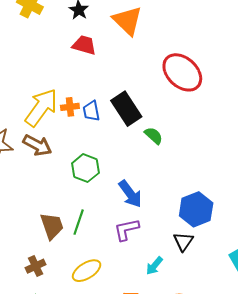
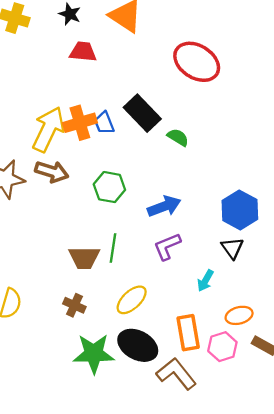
orange cross: (70, 107) -> (80, 123), size x1.6
blue arrow: (130, 194) -> (164, 206), turned -64
brown trapezoid: (52, 226) -> (84, 258), turned 120
brown cross: (36, 266) -> (74, 305), turned -30

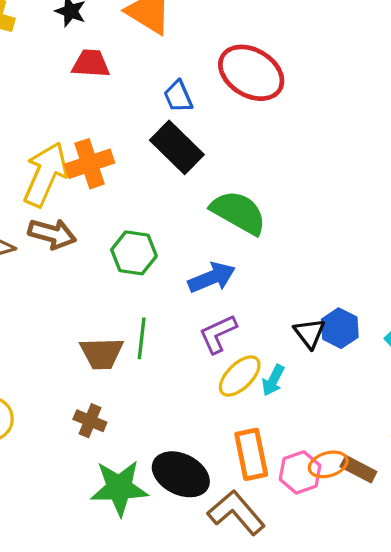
blue trapezoid: (104, 123) -> (178, 96), moved
green semicircle: (178, 137) -> (239, 212), moved, size x1.8
blue hexagon: (240, 210) -> (340, 328), moved, size x0.7
yellow ellipse: (132, 300) -> (240, 376), moved
orange ellipse: (239, 315) -> (328, 464), moved

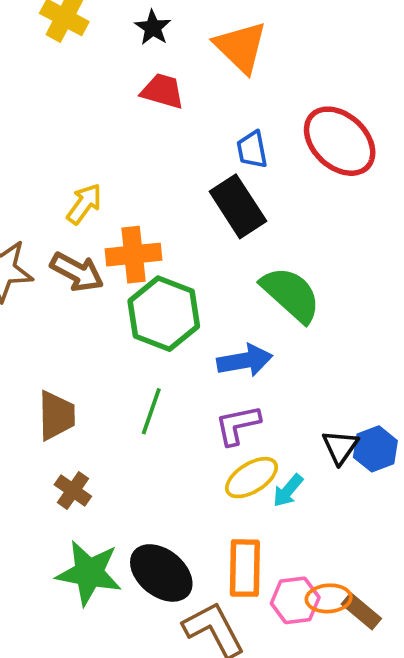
orange cross: (90, 164) -> (133, 255), moved
yellow arrow: (45, 174) -> (84, 204), size x0.6
green hexagon: (134, 253) -> (164, 314), size x1.4
brown trapezoid: (102, 353) -> (56, 415), moved, turned -102

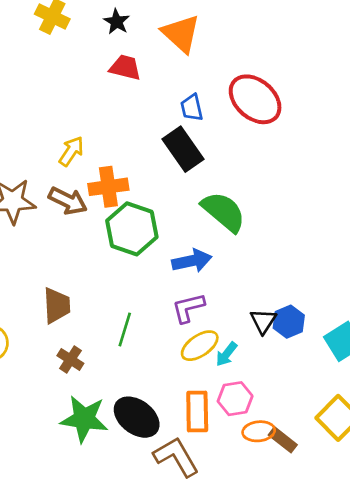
green line: (151, 411) -> (125, 330), moved
pink hexagon: (295, 600) -> (235, 399), moved

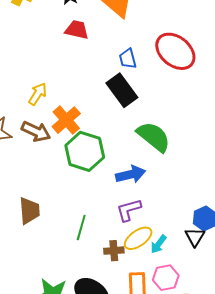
orange cross: (108, 187) -> (66, 120), turned -32
black triangle: (263, 321) -> (195, 237), moved
brown cross: (70, 359) -> (114, 251), moved, turned -36

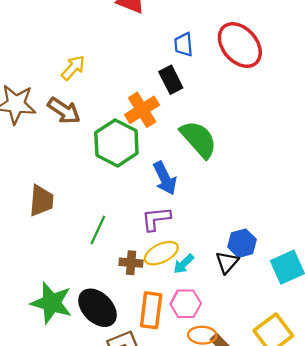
black rectangle: (122, 90) -> (171, 80), size x0.7
orange cross: (66, 120) -> (142, 110), moved
blue arrow: (131, 174) -> (165, 178), turned 68

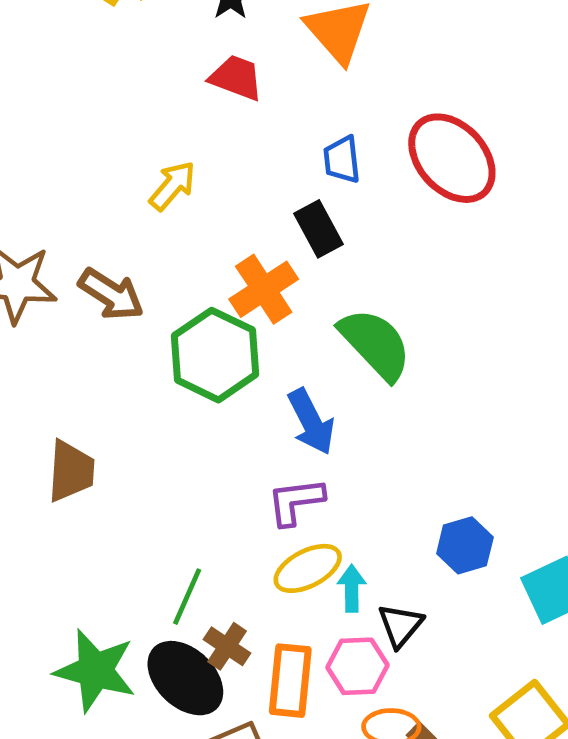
yellow arrow: (73, 68) -> (173, 186), moved
green line: (98, 230) -> (187, 597), moved
black triangle: (227, 262) -> (400, 625), moved
brown cross: (131, 263) -> (227, 646), moved, turned 30
cyan arrow: (184, 264) -> (352, 588), turned 135

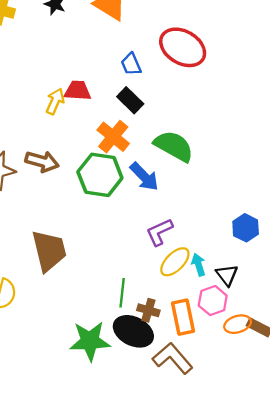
red trapezoid: (236, 78) -> (78, 91), moved
blue arrow: (311, 422) -> (144, 177), moved
brown trapezoid: (71, 471) -> (49, 251), size x1.4

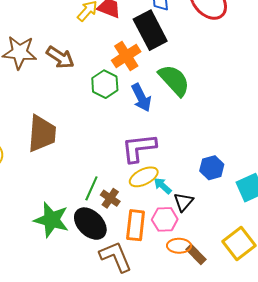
black rectangle: (130, 100) -> (150, 30), size x1.6
green hexagon: (100, 175) -> (105, 84), size x0.7
purple L-shape: (159, 232) -> (139, 148), size x1.4
cyan arrow: (199, 265) -> (163, 186), turned -48
brown cross: (148, 310) -> (110, 198), moved

